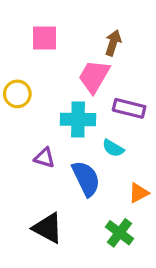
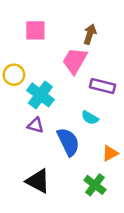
cyan cross: (78, 119) -> (40, 95), moved, turned 36

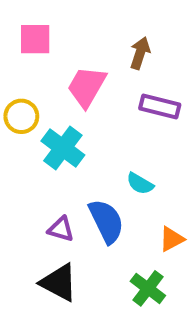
pink square: (35, 30) -> (35, 39), moved
pink trapezoid: (75, 61) -> (87, 87), moved
purple rectangle: (103, 86) -> (160, 106), moved
purple triangle: (35, 125) -> (61, 229), moved

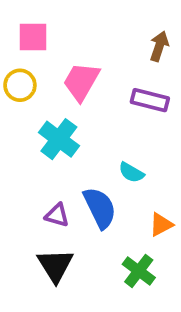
brown arrow: (140, 53) -> (159, 46), moved
yellow circle: (21, 116) -> (20, 85), moved
black triangle: (59, 283) -> (55, 265), turned 30

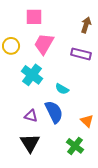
pink square: (33, 37) -> (34, 17), moved
cyan semicircle: (131, 173) -> (62, 89), moved
orange triangle: (161, 224) -> (87, 121), turned -48

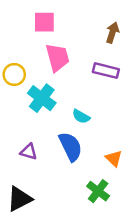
pink trapezoid: (44, 44) -> (57, 57), turned 135
yellow circle: (11, 46) -> (14, 74), moved
purple triangle: (31, 116) -> (29, 152), moved
black triangle: (30, 143) -> (19, 199), moved, turned 35

